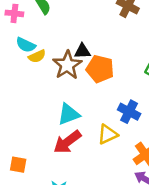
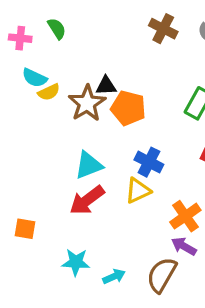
blue cross: (129, 112) -> (149, 162), moved

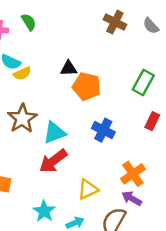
brown star: (87, 103) -> (22, 119), moved
yellow triangle: (138, 191) -> (88, 189), moved
cyan star: (76, 262) -> (44, 211), turned 30

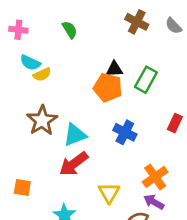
green semicircle: (29, 22) -> (70, 30), moved
black triangle: (69, 68) -> (114, 69), moved
green rectangle: (143, 82) -> (146, 80), moved
yellow triangle: (88, 189) -> (109, 193), turned -35

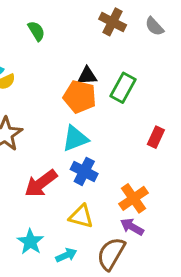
blue cross: (125, 132) -> (84, 171), moved
cyan triangle: (75, 135) -> (75, 139), moved
yellow triangle: (109, 193) -> (81, 216), turned -45

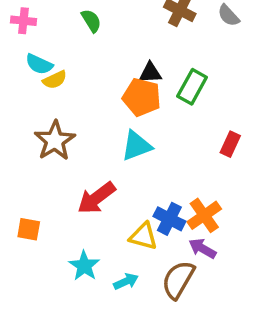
blue cross: (84, 171) -> (169, 219), moved

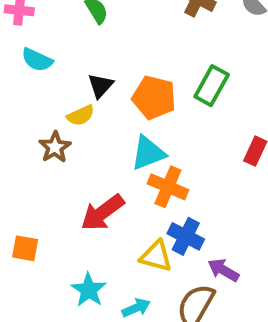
black triangle: (150, 73) -> (100, 86), moved, turned -45
yellow semicircle: (55, 80) -> (81, 115), moved
brown star: (55, 141) -> (55, 147), size x0.7
orange cross: (204, 215) -> (168, 187), moved, turned -32

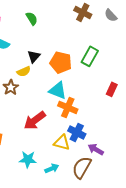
cyan triangle: (148, 153) -> (58, 90), turned 42
cyan star: (89, 290) -> (28, 159), turned -30

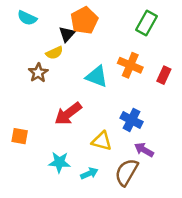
green rectangle: (90, 56) -> (146, 23), moved
orange pentagon: (61, 62) -> (84, 20), moved, turned 30
orange cross: (68, 107) -> (130, 65), moved
blue cross: (77, 132) -> (132, 120), moved

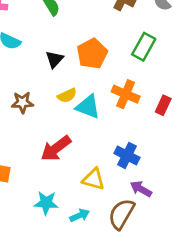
orange pentagon: (84, 20) -> (92, 54), moved
yellow semicircle: (54, 53) -> (67, 95), moved
brown star: (38, 73) -> (22, 102), turned 30

